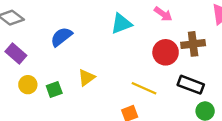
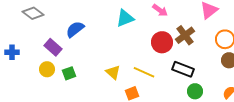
brown cross: (193, 44) -> (185, 35), turned -30
purple rectangle: (16, 54) -> (53, 47), moved
yellow triangle: (87, 77) -> (113, 72), moved, turned -42

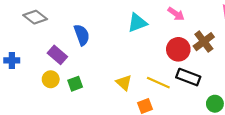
blue semicircle: (75, 29) -> (82, 35), turned 108
black rectangle: (183, 69) -> (188, 77), moved

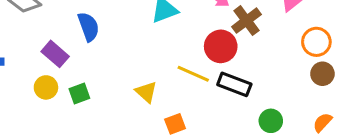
brown cross: (204, 42) -> (247, 21), moved
yellow line: (158, 83) -> (193, 74), moved

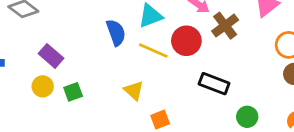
blue semicircle: (88, 27) -> (116, 32), moved
red circle: (221, 46) -> (186, 41), moved
yellow line: (193, 74) -> (153, 50), moved

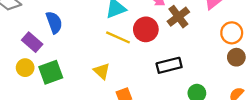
blue semicircle: (116, 32) -> (54, 22), moved
black rectangle: (214, 84) -> (169, 65), turned -35
green square: (73, 92) -> (51, 72), size x1.5

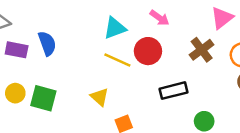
brown cross: (178, 17) -> (202, 50), moved
purple rectangle: (32, 42) -> (17, 50), moved, turned -30
green square: (51, 72) -> (43, 98), turned 35

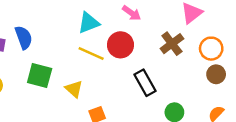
black rectangle: (173, 91) -> (145, 83), turned 75
green square: (43, 98) -> (40, 75), moved

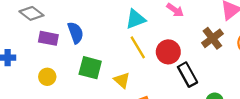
red circle: (120, 45) -> (168, 52), moved
yellow line: (91, 53) -> (138, 47), turned 35

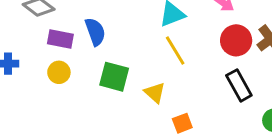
red circle: (168, 52) -> (236, 40), moved
yellow circle: (47, 77) -> (59, 72), moved

